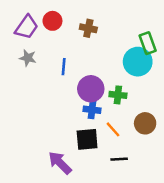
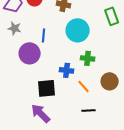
cyan circle: (138, 62) -> (78, 30), moved
purple circle: (91, 89) -> (30, 53), moved
black square: (87, 139) -> (47, 88), moved

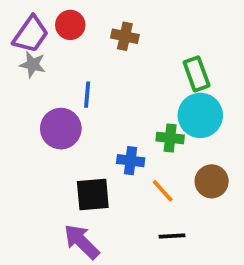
green rectangle: (112, 16) -> (197, 74), moved
gray star: (15, 28) -> (33, 65), moved
cyan circle: (78, 30) -> (200, 115), moved

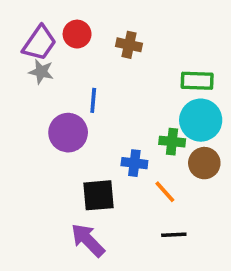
green rectangle: (197, 74) -> (197, 81), turned -68
brown circle: (212, 181) -> (204, 163), moved

